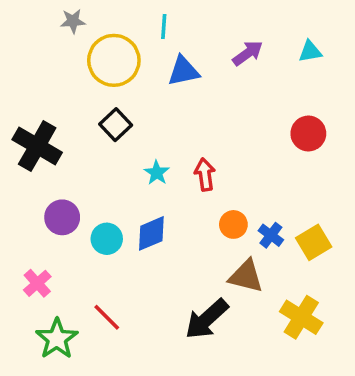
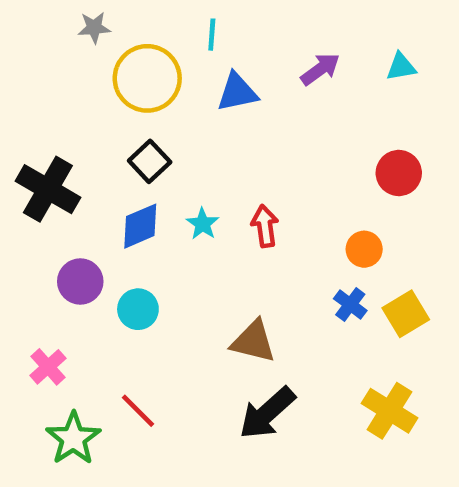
orange circle: (233, 224) -> (364, 249), moved
blue diamond: (151, 233) -> (140, 226), moved
brown triangle: (246, 276) -> (253, 341), moved

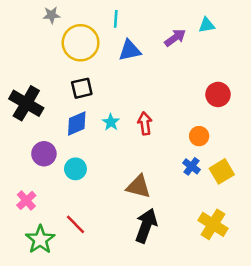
cyan triangle: (401, 67) -> (207, 25), moved
black square: (150, 161) -> (82, 88), turned 30
black arrow: (267, 413) -> (146, 226), turned 152

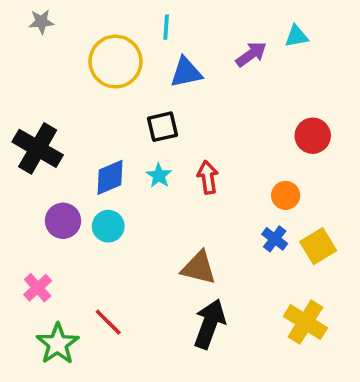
gray star: (52, 15) -> (41, 22), moved
black square: (82, 88) -> (163, 127), moved
cyan circle: (75, 169) -> (108, 226), moved

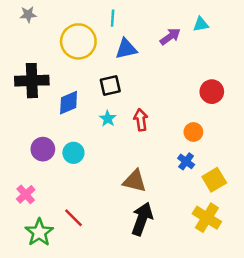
black cross: (38, 148) -> (32, 81), moved, turned -32
blue diamond: (110, 177) -> (69, 103), moved
yellow square: (318, 246) -> (214, 180), moved

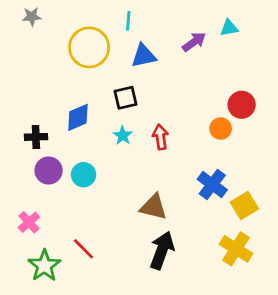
black cross: (32, 81) -> (36, 137), moved, size x0.6
orange circle: (193, 132) -> (221, 129), moved
blue cross: (186, 161) -> (212, 185), size x1.5

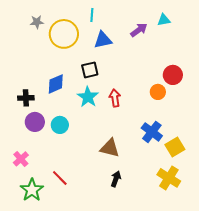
gray star: (32, 17) -> (37, 22), moved
cyan star: (123, 136) -> (88, 97), size x1.5
black arrow: (162, 250) -> (116, 179), size x0.6

